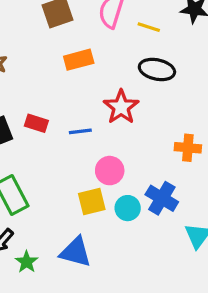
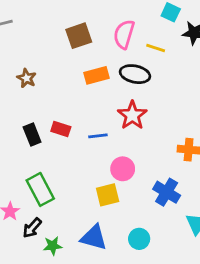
black ellipse: (157, 70) -> (135, 74), moved
cyan circle: (128, 208) -> (139, 239), moved
green star: (27, 262) -> (53, 246), turned 30

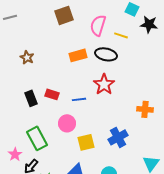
brown square: (79, 36) -> (64, 15), moved
pink circle: (123, 169) -> (67, 123), moved
blue cross: (167, 192) -> (118, 137), moved, turned 30

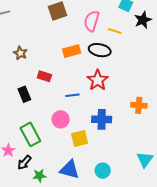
black star: (149, 24) -> (143, 20), turned -30
red rectangle: (52, 94) -> (44, 76), moved
blue cross: (118, 137) -> (102, 119), moved, turned 30

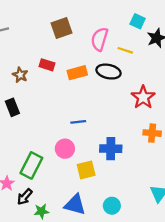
red rectangle: (44, 76) -> (47, 65), moved
red star: (98, 80) -> (143, 97), moved
black rectangle: (24, 94) -> (12, 107), moved
green rectangle: (30, 134) -> (31, 165), turned 55

